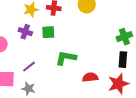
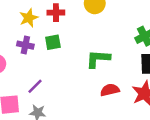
green L-shape: (66, 58) -> (98, 59), moved

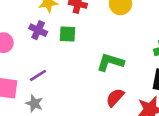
red semicircle: (110, 90) -> (115, 98), turned -48

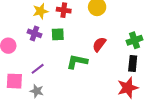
green L-shape: (110, 62) -> (77, 62), moved
red semicircle: (115, 98) -> (99, 44), moved

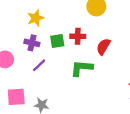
red cross: (64, 10) -> (78, 36), moved
purple line: (38, 69) -> (39, 65), moved

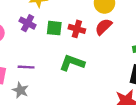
red semicircle: (103, 47) -> (103, 27), moved
purple line: (39, 65) -> (26, 67), moved, turned 32

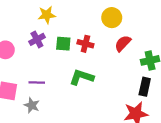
purple cross: (28, 23) -> (37, 39), turned 35
red semicircle: (103, 27) -> (123, 43), moved

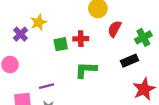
purple cross: (37, 39) -> (20, 34), moved
black rectangle: (145, 87) -> (129, 61), moved, turned 70

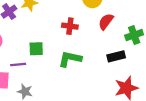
green square: (61, 44) -> (36, 49), moved
purple line: (47, 86) -> (18, 64), moved

